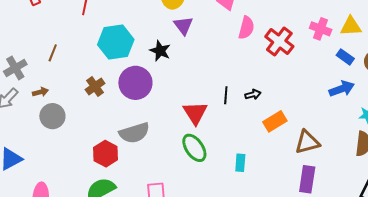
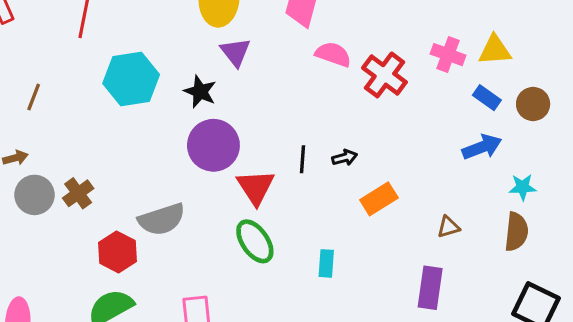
pink semicircle: (246, 28) -> (333, 54), turned -85
purple circle: (135, 83) -> (213, 145), moved
brown cross: (95, 87) -> (78, 193), moved
brown triangle: (307, 142) -> (448, 227), moved, size x0.6

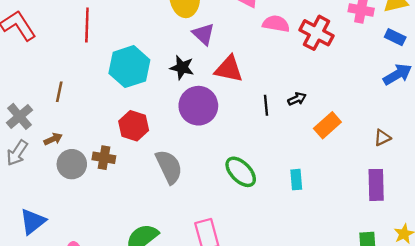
red triangle: (256, 187) -> (229, 69), moved, turned -36
brown cross: (78, 193) -> (104, 158), turned -35
gray semicircle: (162, 219) -> (169, 167), turned -88
red hexagon: (117, 252) -> (134, 126), moved

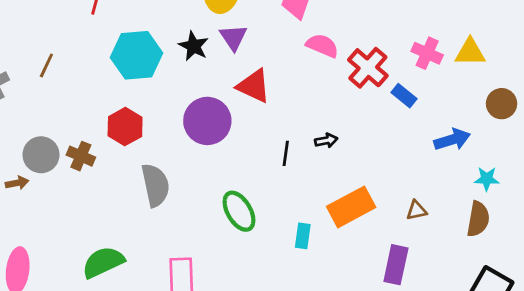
blue rectangle: (395, 37) -> (404, 96), moved
black star: (182, 68) -> (194, 46), moved
black line: (266, 105) -> (286, 153), moved
orange rectangle: (327, 125) -> (351, 207), moved, size x1.4
brown arrow: (53, 139) -> (17, 183), moved

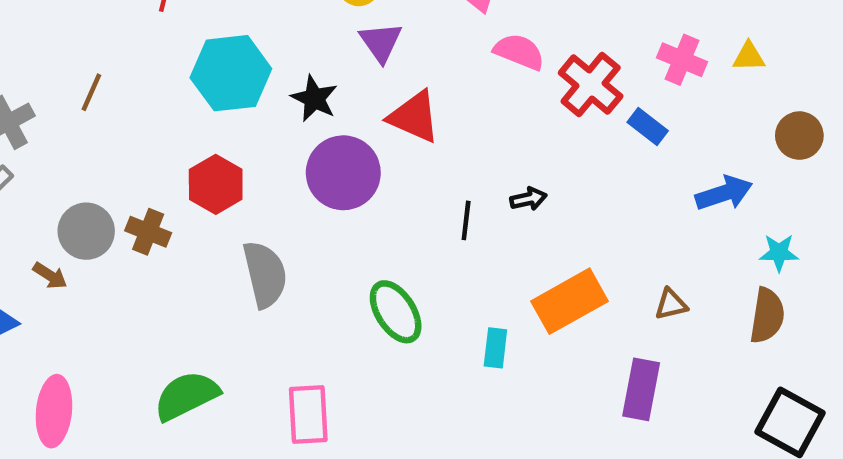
black star: (194, 46) -> (314, 99), moved
yellow triangle: (470, 52) -> (749, 57), size x0.7
brown arrow: (17, 183) -> (50, 276), turned 45

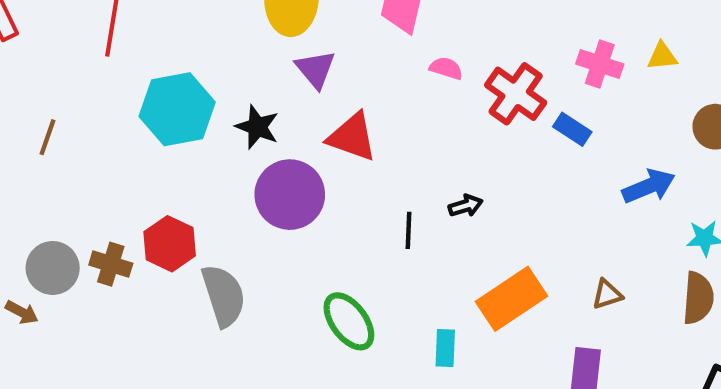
pink semicircle: (519, 52) -> (446, 68), size x0.7
red hexagon: (216, 184) -> (170, 244), moved

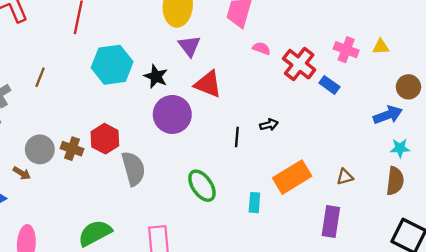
blue arrow: (649, 186) -> (388, 115), moved

